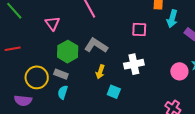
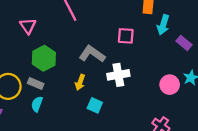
gray L-shape: (96, 46) -> (92, 54), moved

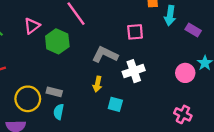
pink triangle: (28, 26) -> (32, 26), moved, turned 36
green hexagon: (44, 58) -> (57, 41), moved

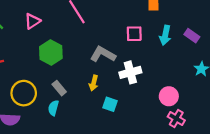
cyan arrow: (170, 16) -> (165, 35), moved
green hexagon: (57, 41) -> (51, 52), moved
pink circle: (185, 73) -> (169, 96), moved
gray rectangle: (54, 92) -> (59, 88), moved, turned 32

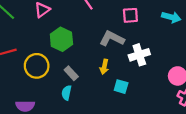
pink square: (134, 34) -> (130, 15), moved
cyan arrow: (165, 35) -> (171, 17), turned -84
yellow circle: (24, 93) -> (37, 66), moved

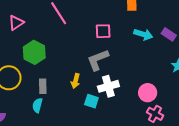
gray L-shape: (112, 39) -> (98, 60), moved, turned -50
white cross: (139, 55) -> (108, 86), moved
gray rectangle: (71, 73) -> (43, 86), turned 40

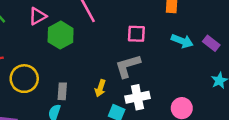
green hexagon: (34, 52) -> (61, 35), moved

